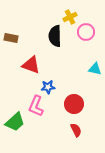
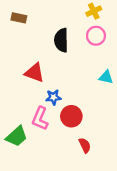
yellow cross: (70, 17) -> (94, 11), moved
brown rectangle: (11, 38) -> (19, 18), moved
red circle: (74, 104) -> (71, 116), moved

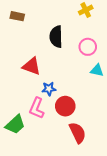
pink circle: (96, 36) -> (88, 47), moved
red semicircle: (85, 145) -> (78, 133), size x1.5

